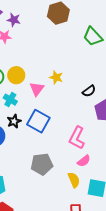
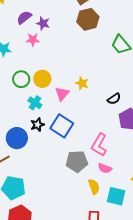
pink semicircle: (84, 161) -> (105, 168), turned 56
gray pentagon: (42, 164) -> (77, 161), moved

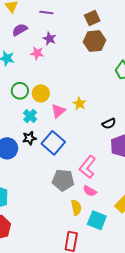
purple semicircle: (24, 17) -> (20, 30), moved

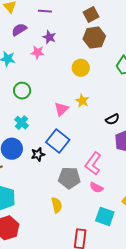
yellow circle: (41, 93) -> (81, 68), moved
cyan cross: (30, 116) -> (21, 123), moved
black star: (29, 138) -> (38, 154), moved
yellow semicircle: (76, 208) -> (57, 205), moved

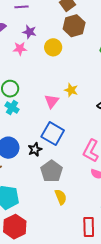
yellow circle: (81, 68) -> (53, 47), moved
cyan cross: (21, 123) -> (12, 108), moved
gray pentagon: (69, 178) -> (52, 171), moved, turned -30

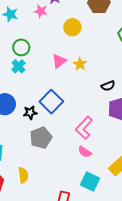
yellow circle: (53, 47) -> (72, 27), moved
pink triangle: (52, 101) -> (59, 61), moved
yellow semicircle: (61, 197) -> (23, 175), moved

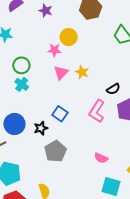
pink star: (41, 11) -> (54, 50), moved
blue square: (51, 102) -> (60, 114), size x0.7
pink L-shape: (84, 128) -> (97, 111), moved

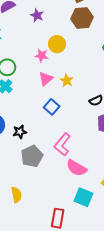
pink L-shape: (97, 111) -> (62, 144), moved
blue square: (60, 114) -> (52, 107), moved
pink semicircle: (101, 158) -> (76, 168), size x1.5

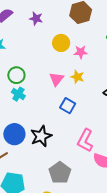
pink star: (42, 56) -> (81, 52), moved
black star: (20, 132) -> (41, 136), size x1.5
gray pentagon: (32, 156) -> (60, 173), moved

